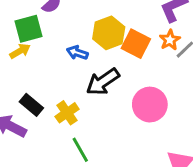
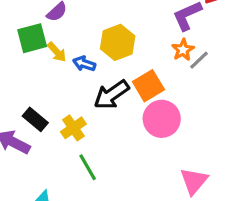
orange square: (136, 44) -> (148, 86), moved, turned 32
yellow arrow: (20, 51) -> (57, 52), moved, turned 78

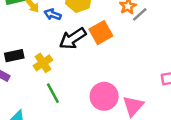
black rectangle: (35, 119) -> (14, 56), turned -54
pink circle: (162, 119) -> (104, 96), moved

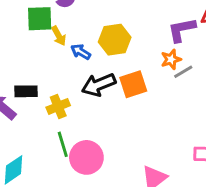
pink circle: (104, 96) -> (86, 157), moved

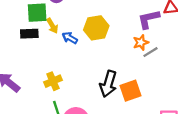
orange square: (133, 84) -> (130, 91), moved
black arrow: (99, 85) -> (108, 84), moved, turned -50
black rectangle: (26, 91) -> (29, 34), moved

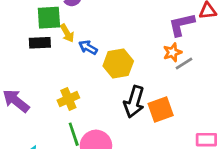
yellow hexagon: (96, 28) -> (118, 63), moved

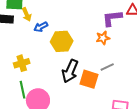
blue arrow: (88, 47) -> (41, 27), turned -64
gray line: (184, 64) -> (107, 67), moved
orange square: (161, 110) -> (89, 79), turned 30

